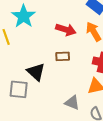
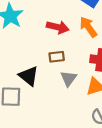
gray triangle: (72, 103) -> (69, 78), moved, turned 49

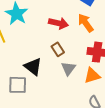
brown rectangle: (57, 57) -> (58, 49), turned 64

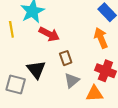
red arrow: (59, 23) -> (49, 34), moved

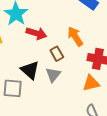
orange arrow: (101, 38) -> (75, 36), moved
gray triangle: (72, 80) -> (53, 75), moved

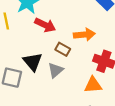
orange arrow: (75, 36) -> (84, 35), turned 108
brown rectangle: (57, 54) -> (63, 49), turned -40

